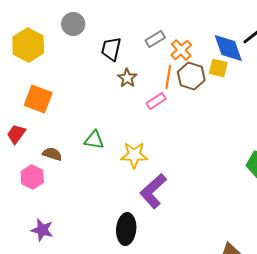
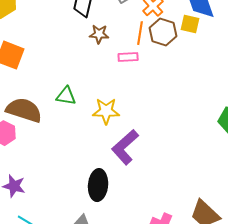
brown star: (127, 78) -> (99, 34), turned -30
pink rectangle: (156, 101) -> (128, 57), turned 30
brown semicircle: (52, 154) -> (24, 110), size x1.8

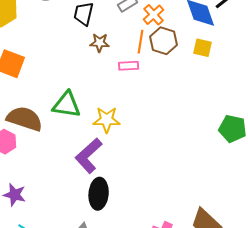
yellow square: (190, 24) -> (203, 48), moved
green triangle: (66, 96) -> (67, 105), size x1.4
purple L-shape: (125, 147) -> (89, 156), moved

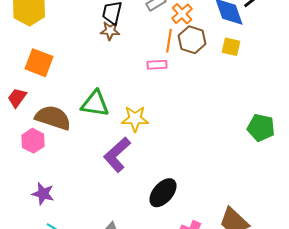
brown star: (100, 43) -> (110, 31), moved
black ellipse: (99, 194) -> (163, 193), moved, turned 36

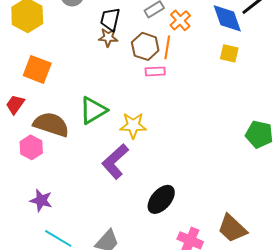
brown hexagon: (192, 40) -> (145, 46), moved
green triangle: (95, 104) -> (93, 110), turned -40

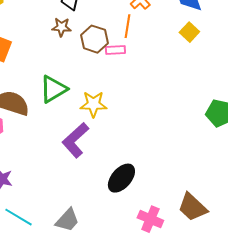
brown star: (108, 37) -> (61, 27), moved
brown hexagon: (145, 46) -> (94, 39), moved
yellow square: (229, 53) -> (189, 32), turned 30

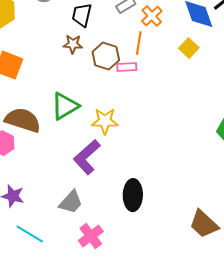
yellow square: (189, 32) -> (189, 48), moved
black ellipse: (121, 178) -> (133, 195), turned -40
pink cross: (150, 219) -> (91, 236), moved, turned 30
gray trapezoid: (67, 220) -> (71, 202), moved

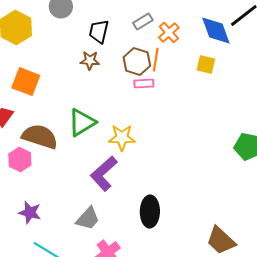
yellow square: (189, 48) -> (206, 65), turned -30
brown hexagon: (106, 56) -> (137, 62), moved

